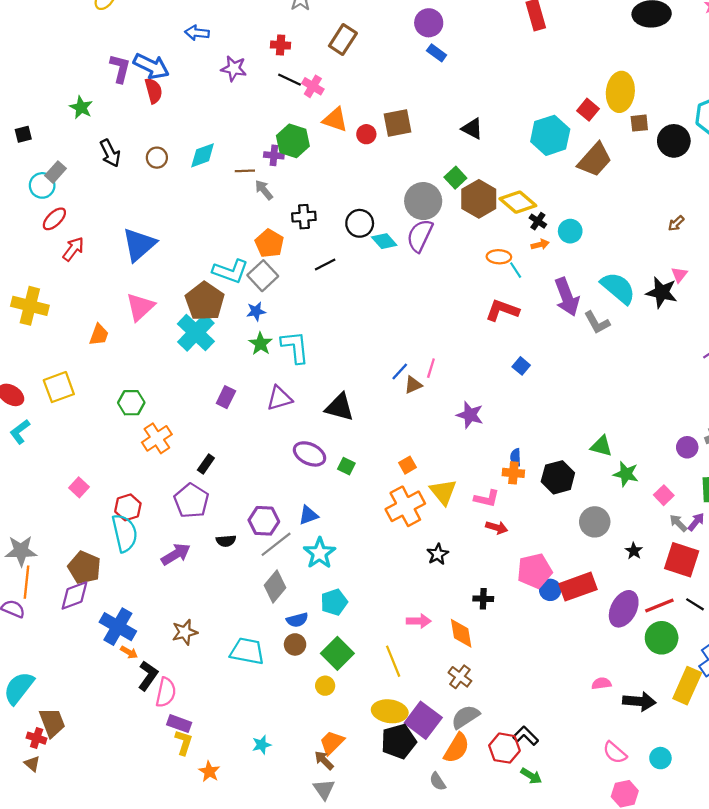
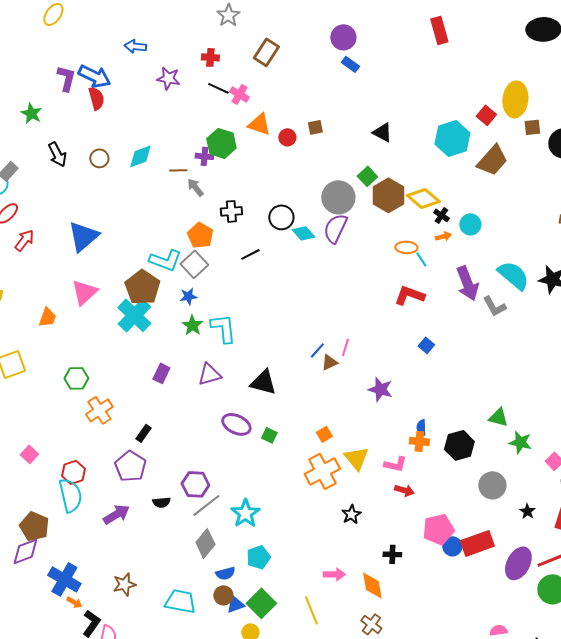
brown square: (398, 123) -> (315, 127), size x0.6
blue triangle: (308, 515) -> (235, 604), moved

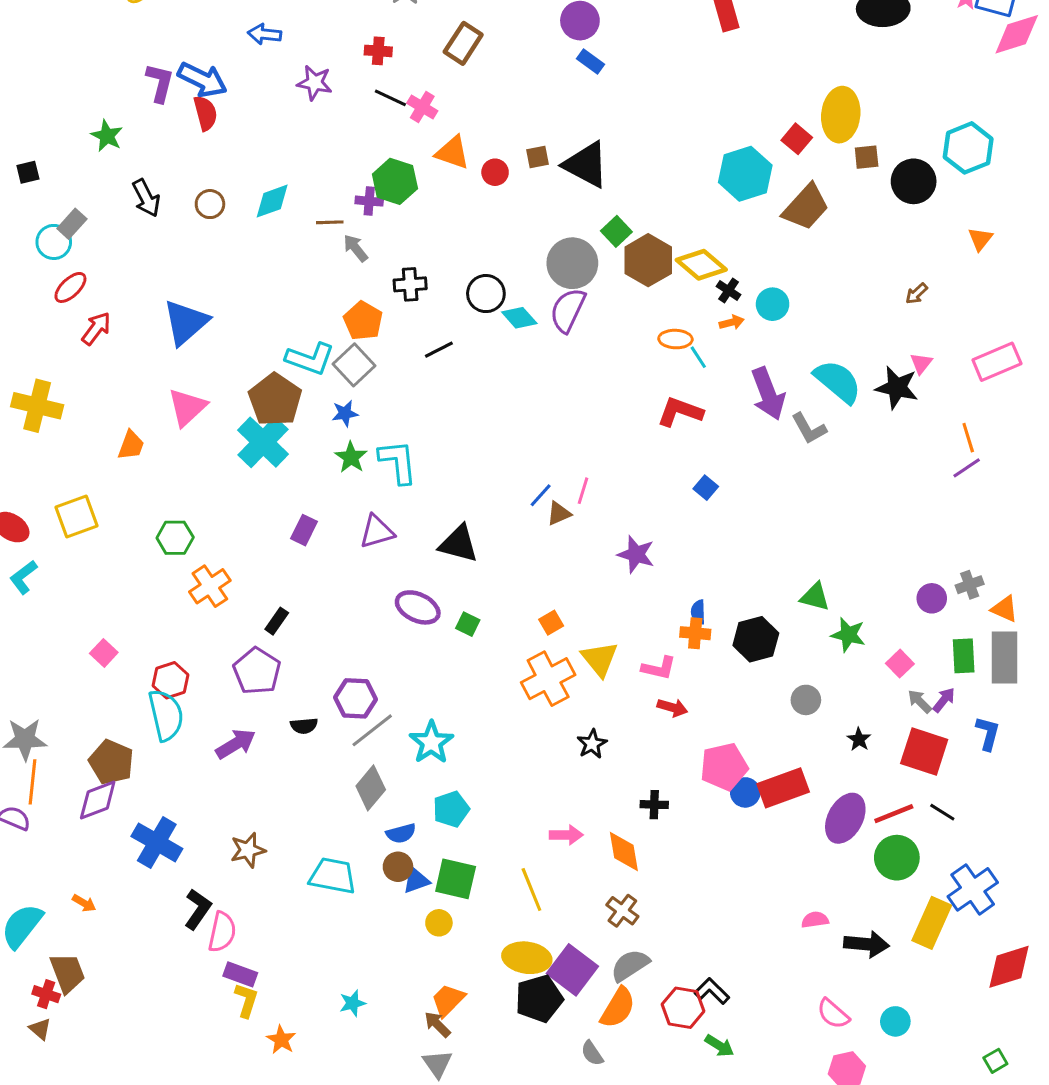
black triangle: (382, 132) -> (586, 165), moved, size x1.6
gray circle: (492, 485) -> (806, 700), size x0.7
orange arrow: (74, 602) -> (84, 903), moved
green square: (261, 603) -> (456, 879), turned -32

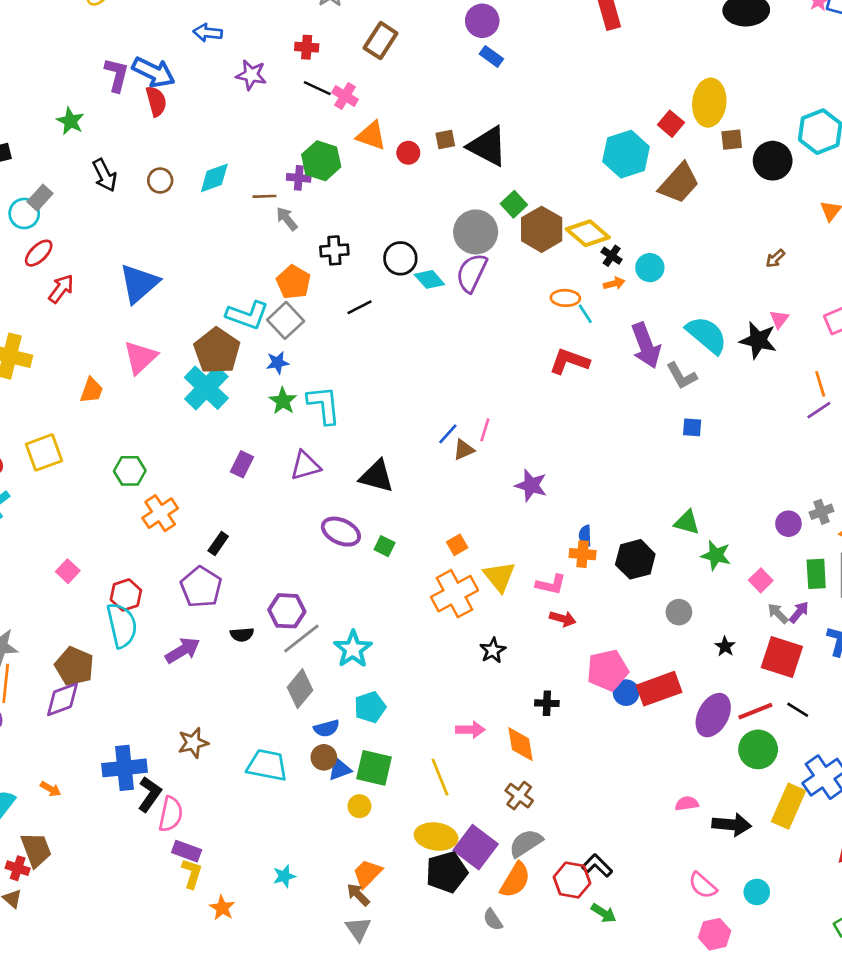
blue square: (706, 488) -> (692, 427), moved, turned -36
blue cross: (157, 842) -> (125, 768), moved, turned -36

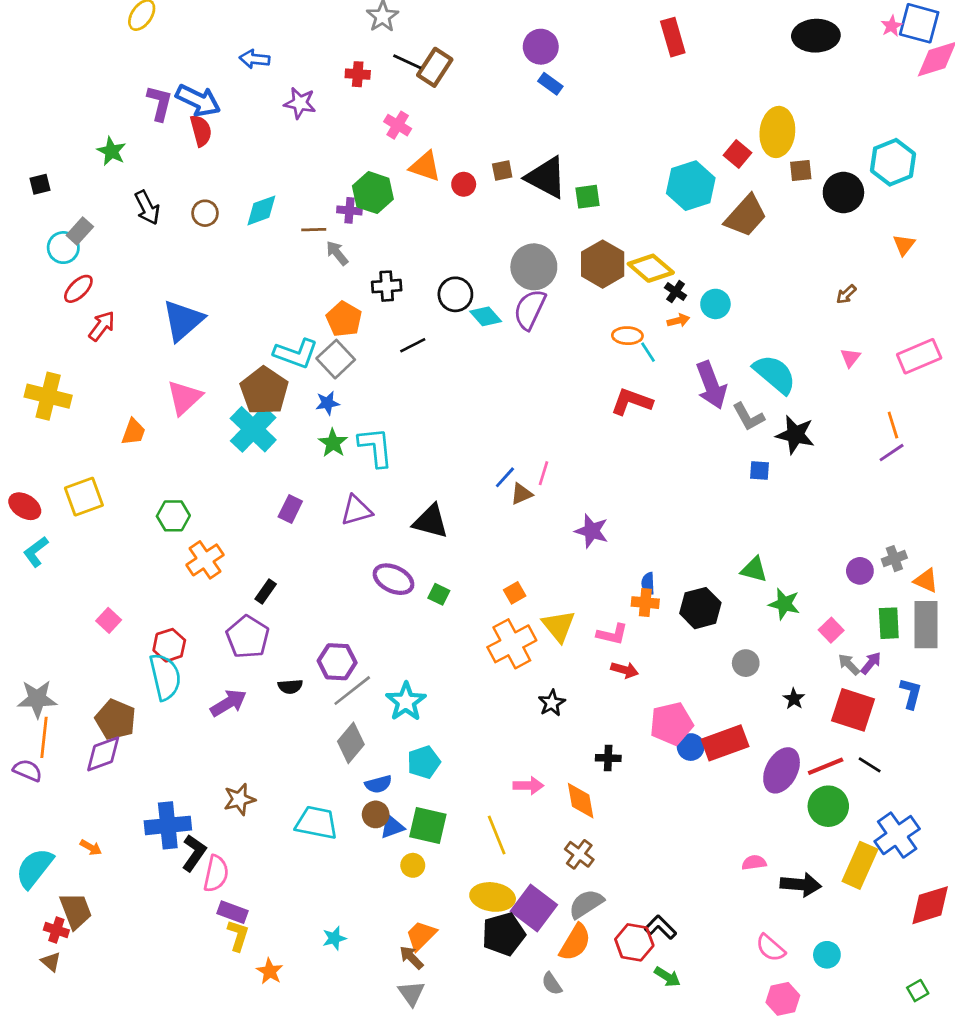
black line: (317, 88) -> (407, 62), moved
green square: (514, 204) -> (588, 197), moved, turned 35
black star: (758, 340) -> (795, 435), moved

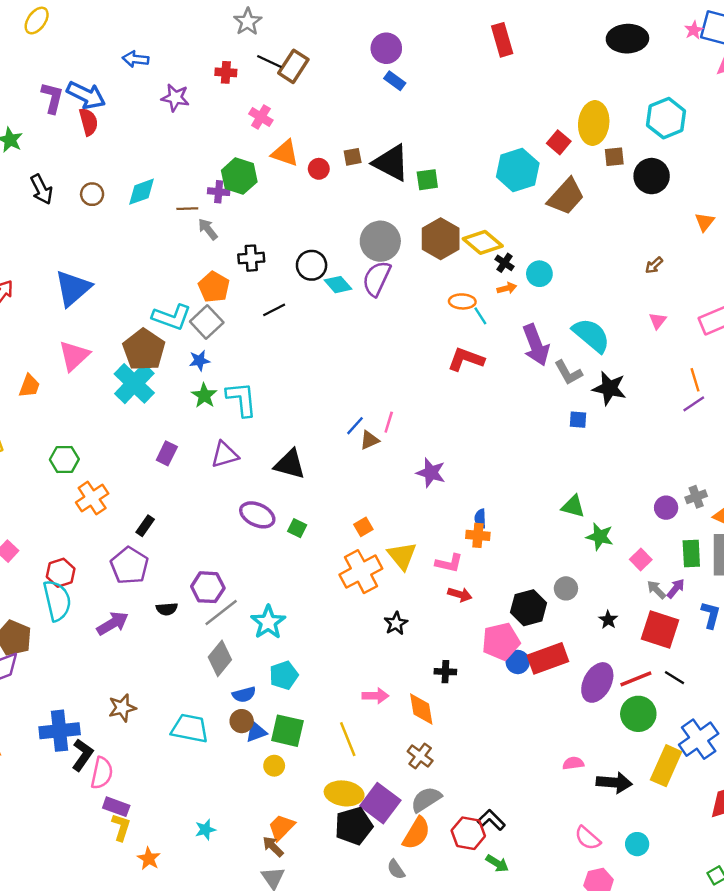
cyan hexagon: (893, 162) -> (666, 118), moved
black hexagon: (700, 608) -> (529, 608), moved

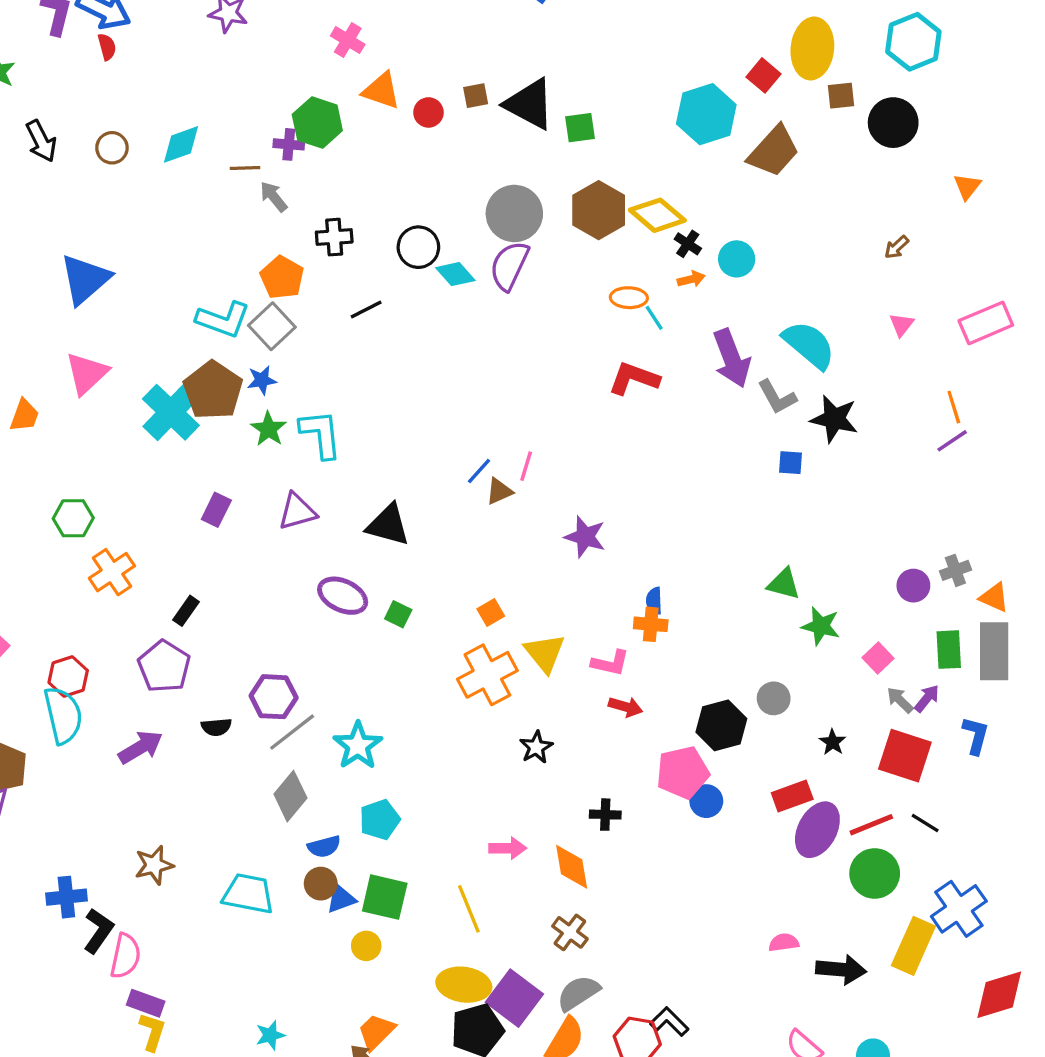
red semicircle: (88, 122) -> (107, 47), size x0.7
brown pentagon: (144, 350) -> (213, 390), moved
red rectangle: (548, 658) -> (792, 796), moved, size x0.7
blue cross: (60, 731) -> (66, 897), size x0.7

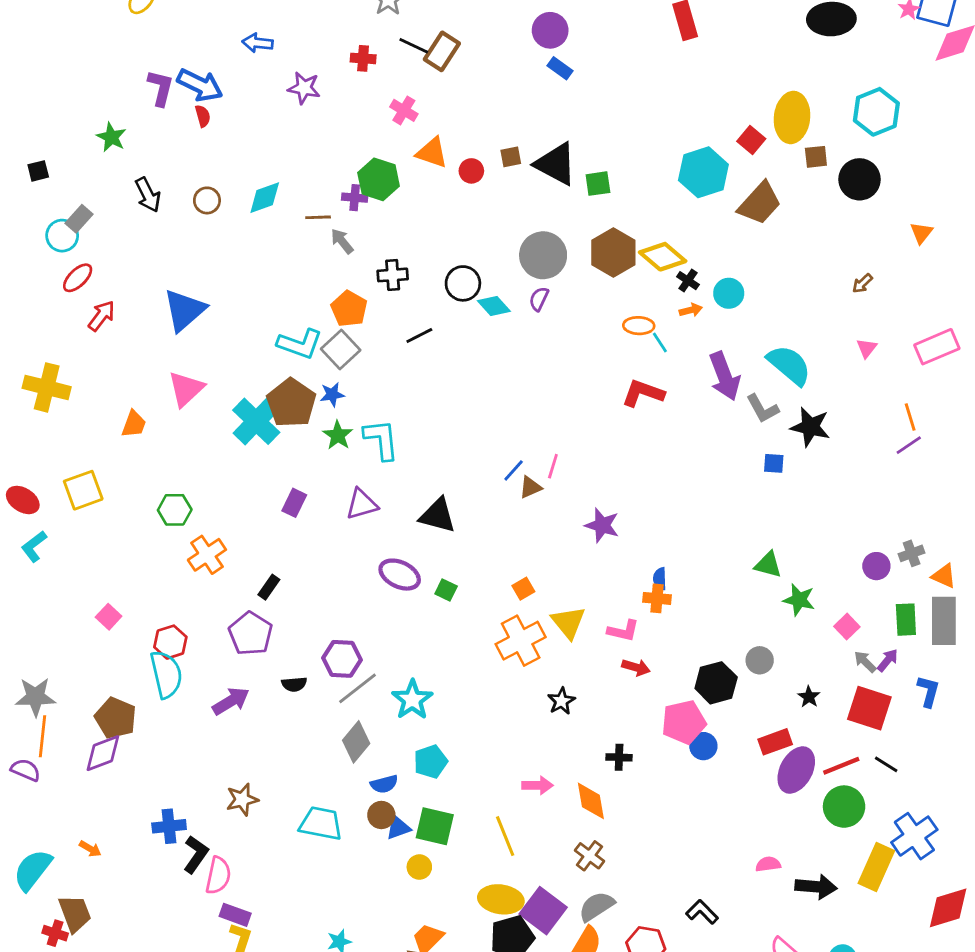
purple semicircle: (509, 266) -> (539, 299), size x0.6
black L-shape: (669, 1022) -> (702, 912), moved

